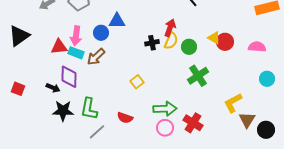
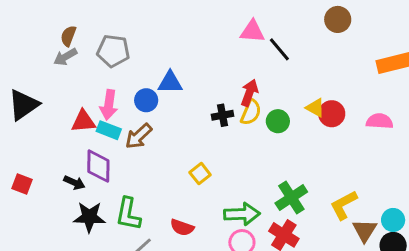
green cross: (198, 76) -> (291, 198), moved
cyan circle: (267, 79) -> (393, 220), moved

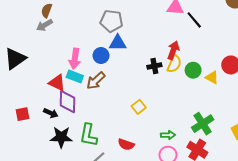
gray pentagon: (113, 51) -> (111, 21), moved
yellow triangle: (315, 108) -> (212, 77), moved
red triangle: (83, 121) -> (57, 83), moved, turned 30
red square: (22, 184) -> (23, 114), moved, turned -32
green arrow: (242, 214) -> (168, 135), size x0.6

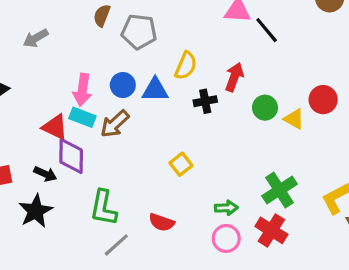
brown semicircle: (47, 11) -> (102, 16), moved
blue triangle: (118, 43) -> (155, 90), moved
yellow semicircle: (174, 64) -> (186, 66), moved
black star: (61, 137) -> (36, 211), moved, turned -30

